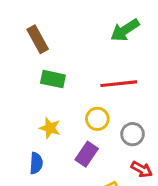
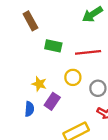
green rectangle: (53, 79) -> (53, 46), moved
purple rectangle: (87, 154) -> (52, 101), moved

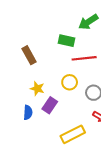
brown rectangle: (30, 21) -> (29, 55), moved
green rectangle: (53, 46) -> (66, 41), moved

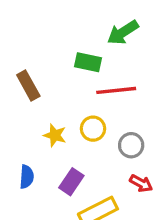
yellow star: (37, 89) -> (55, 135), moved
purple rectangle: (50, 105) -> (71, 182), moved

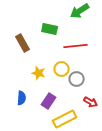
green rectangle: (88, 62) -> (50, 29), moved
gray circle: (131, 145) -> (77, 79), moved

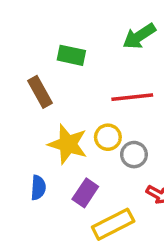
green rectangle: (50, 29) -> (71, 55), moved
yellow star: (39, 73) -> (68, 144), size x1.6

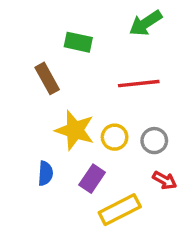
yellow circle: (108, 137) -> (115, 137), moved
gray circle: (134, 155) -> (154, 141), moved

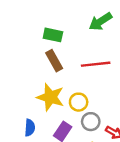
brown rectangle: (47, 78) -> (54, 61), moved
gray circle: (154, 141) -> (91, 122), moved

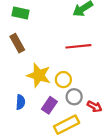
green rectangle: (53, 35) -> (20, 13), moved
brown rectangle: (54, 61) -> (17, 43), moved

